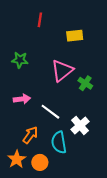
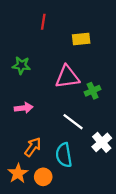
pink triangle: (62, 71) -> (67, 77), turned 30
green cross: (85, 83) -> (93, 91), turned 32
white line: (50, 112) -> (73, 122), moved
white cross: (80, 125) -> (102, 142), moved

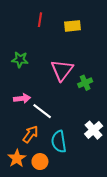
yellow rectangle: (81, 39) -> (73, 26), moved
pink triangle: (67, 77) -> (62, 70), turned -45
white line: (73, 122) -> (42, 111), moved

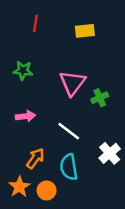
red line: (40, 20) -> (35, 23), moved
white line: (42, 111) -> (69, 131), moved

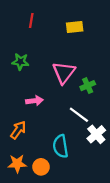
pink arrow: (26, 116) -> (35, 101), moved
white line: (69, 131) -> (79, 115), moved
orange arrow: (35, 158) -> (18, 130), moved
orange star: (19, 187) -> (17, 164), turned 30

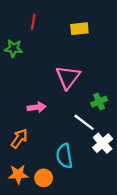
green star: (20, 62) -> (14, 48), moved
green cross: (88, 86) -> (99, 102), moved

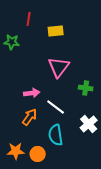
yellow rectangle: (79, 29) -> (56, 31), moved
green cross: (99, 102) -> (86, 88), turned 32
white line: (84, 122) -> (56, 107), moved
orange arrow: (19, 139) -> (30, 117), moved

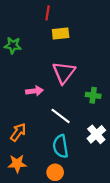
red line: (29, 19) -> (48, 13), moved
pink arrow: (32, 93) -> (34, 91), moved
orange arrow: (30, 117) -> (18, 132), moved
orange circle: (38, 154) -> (55, 172), moved

